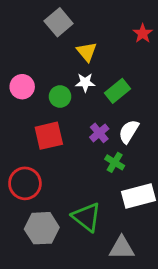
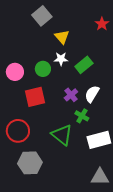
pink circle: (22, 87) -> (15, 72), moved
green triangle: (87, 217) -> (62, 135), moved
gray triangle: (122, 248) -> (100, 177), moved

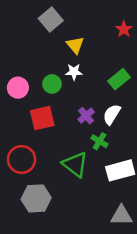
green rectangle: (84, 65) -> (119, 79), moved

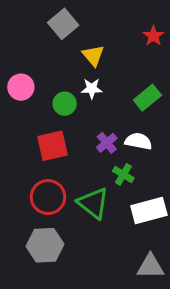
pink circle: (18, 88) -> (21, 87), moved
white semicircle: (112, 114) -> (138, 141), turned 70
red circle: (22, 159) -> (48, 197), moved

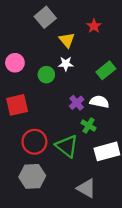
red star: (153, 36) -> (94, 26), moved
red square: (53, 146) -> (17, 105), moved
gray triangle: (150, 266) -> (86, 188), moved, turned 30

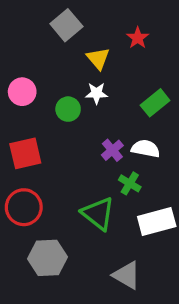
red circle: (34, 142) -> (24, 207), moved

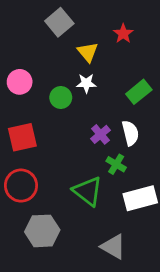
white semicircle: (146, 149) -> (130, 133), turned 65

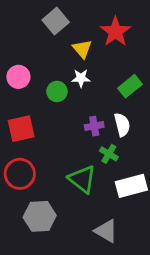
red star: (123, 34) -> (115, 32), size x1.6
purple cross: (101, 134) -> (94, 126), turned 30

